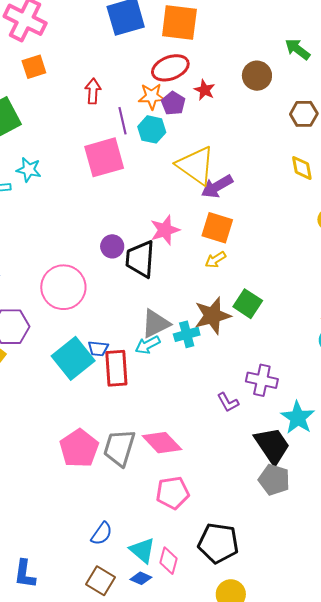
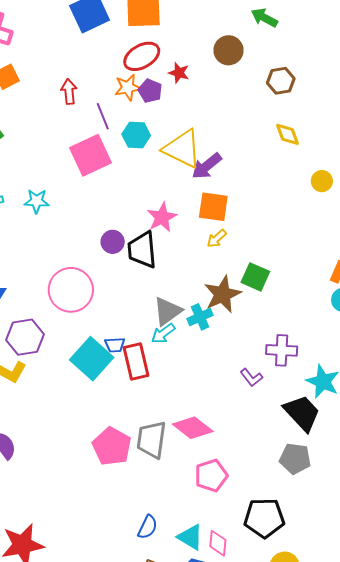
cyan hexagon: (152, 129) -> (136, 135), moved
cyan star: (29, 170) -> (37, 201), moved
gray pentagon: (274, 480) -> (295, 459), moved

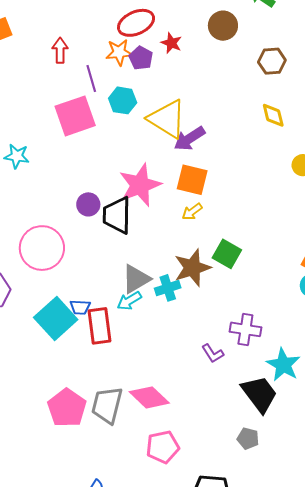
pink star: (162, 217) -> (140, 185), size x1.4
gray pentagon: (295, 459) -> (248, 439), size x0.7

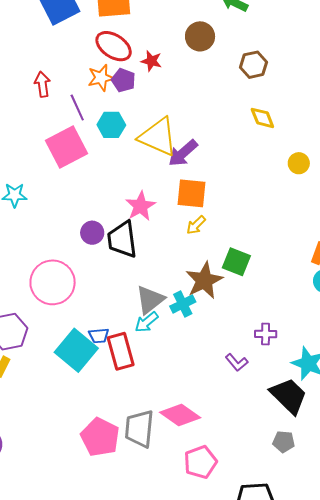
red ellipse: (136, 23) -> (114, 46), turned 66
pink star: (140, 185) -> (141, 206), size x0.7
purple cross: (245, 329) -> (266, 334), size x0.7

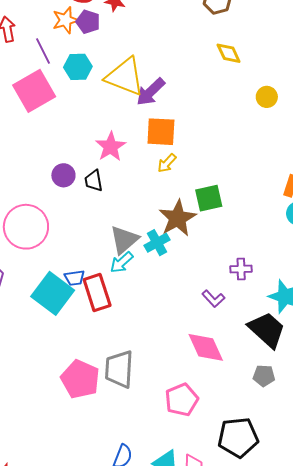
black trapezoid: (122, 239) -> (94, 181), size x0.6
green square: (236, 262) -> (209, 198), turned -32
pink diamond: (180, 415) -> (206, 347), moved, turned 33

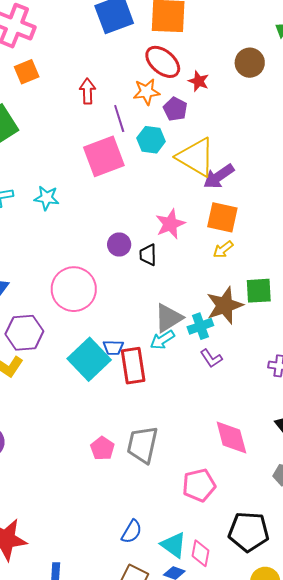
purple pentagon: (88, 22) -> (175, 109), moved
purple L-shape: (213, 299) -> (211, 358), moved
pink pentagon: (80, 379) -> (102, 448), size x0.6

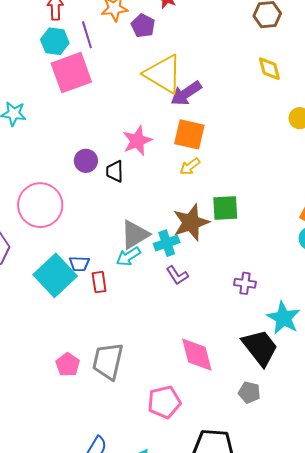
cyan hexagon: (151, 140) -> (55, 41), moved
red rectangle: (133, 366) -> (99, 282), size x0.6

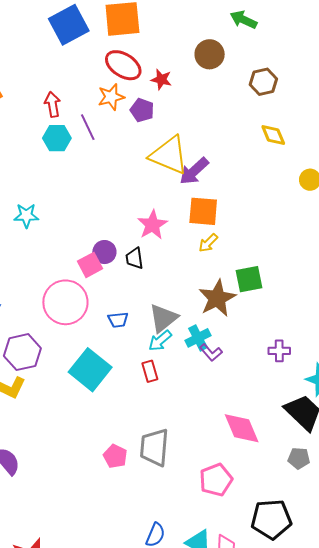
pink square: (71, 73) -> (90, 265), moved, size x0.6
cyan cross: (167, 243) -> (198, 338), moved
blue trapezoid: (79, 264) -> (118, 320), moved
red rectangle: (99, 282) -> (150, 371), moved

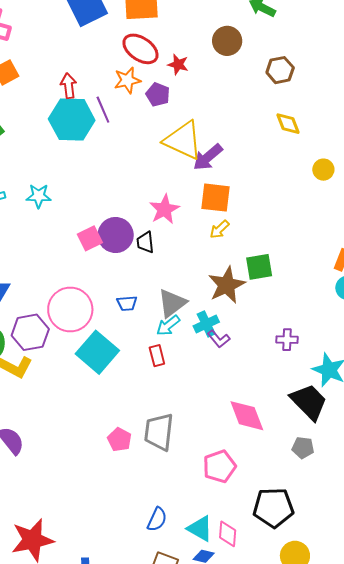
cyan hexagon: (57, 138) -> (72, 120), size x1.6
purple circle: (104, 252) -> (116, 235), size x1.5
pink square: (90, 265) -> (90, 238), moved
pink circle: (65, 302) -> (70, 310), moved

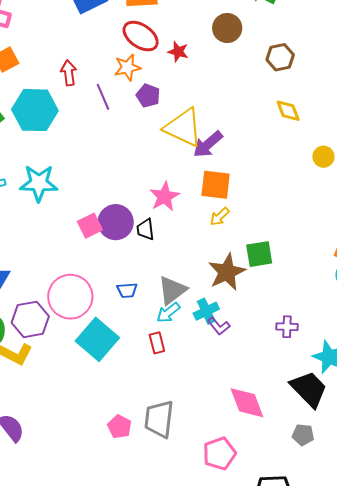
purple pentagon: (158, 95) -> (148, 96), moved
cyan hexagon: (72, 120) -> (35, 110), moved
cyan star: (39, 196) -> (39, 183), size x1.5

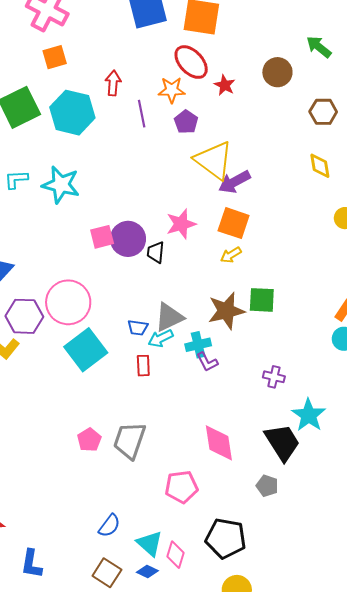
blue trapezoid: (127, 290) -> (138, 328), moved

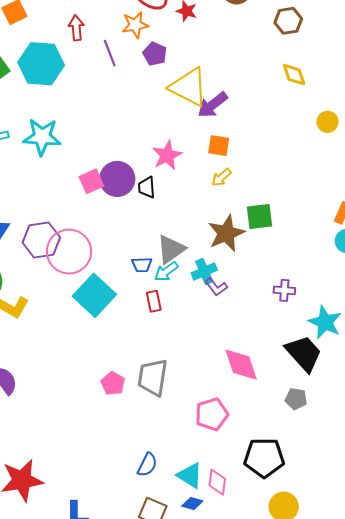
orange square: (234, 223) -> (219, 146), size x0.7
purple hexagon: (24, 316) -> (41, 240), moved

